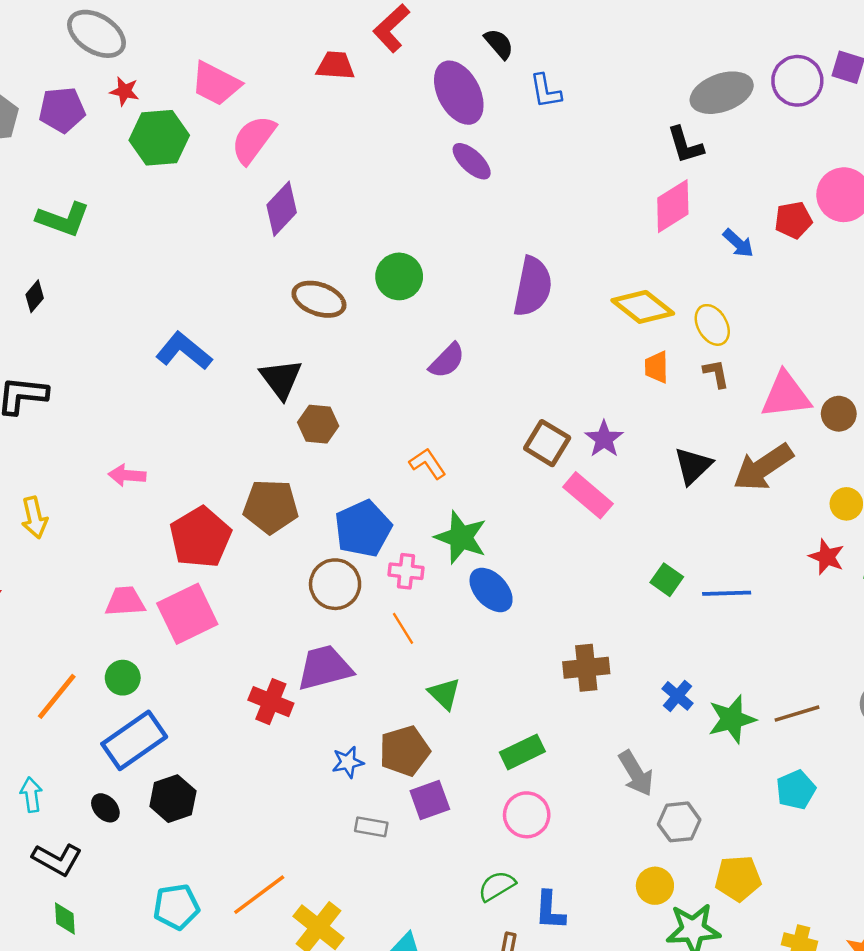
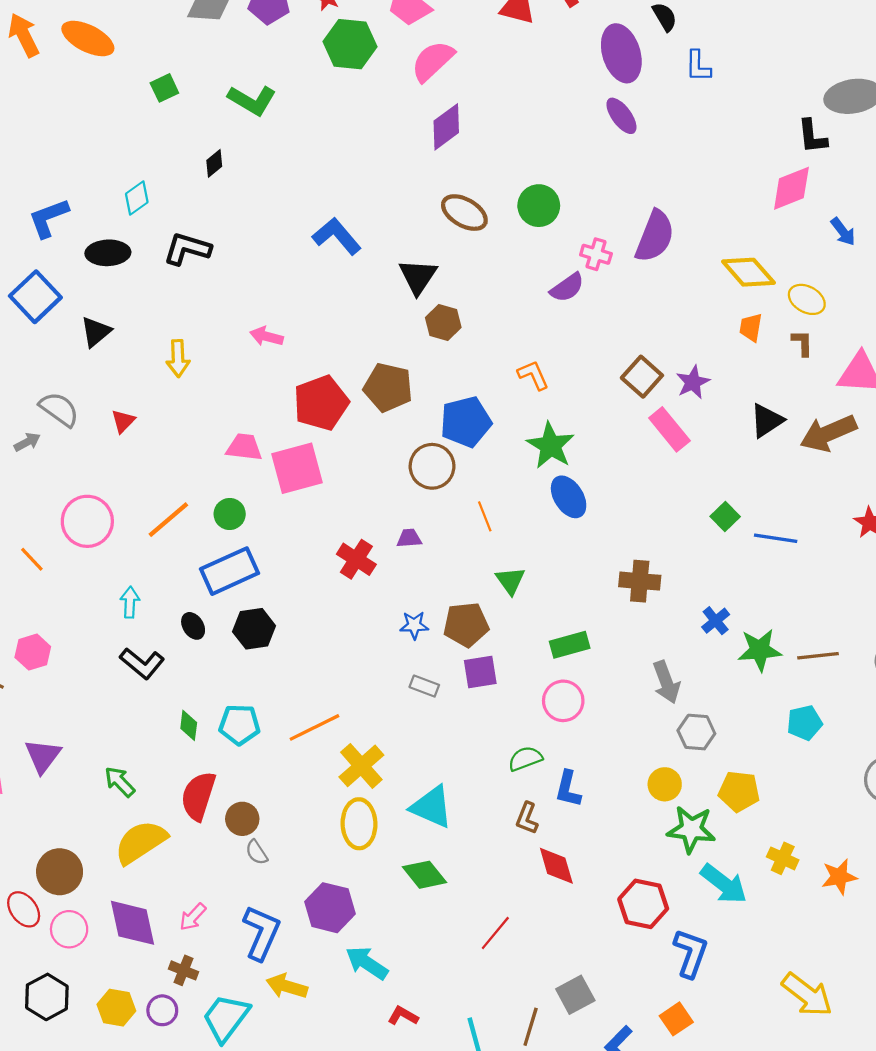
yellow ellipse: (712, 325) -> (807, 299), turned -42
pink cross: (406, 571) -> (596, 254), moved
purple trapezoid: (325, 668) -> (409, 538), size x0.5
green diamond: (65, 919) -> (189, 725), moved

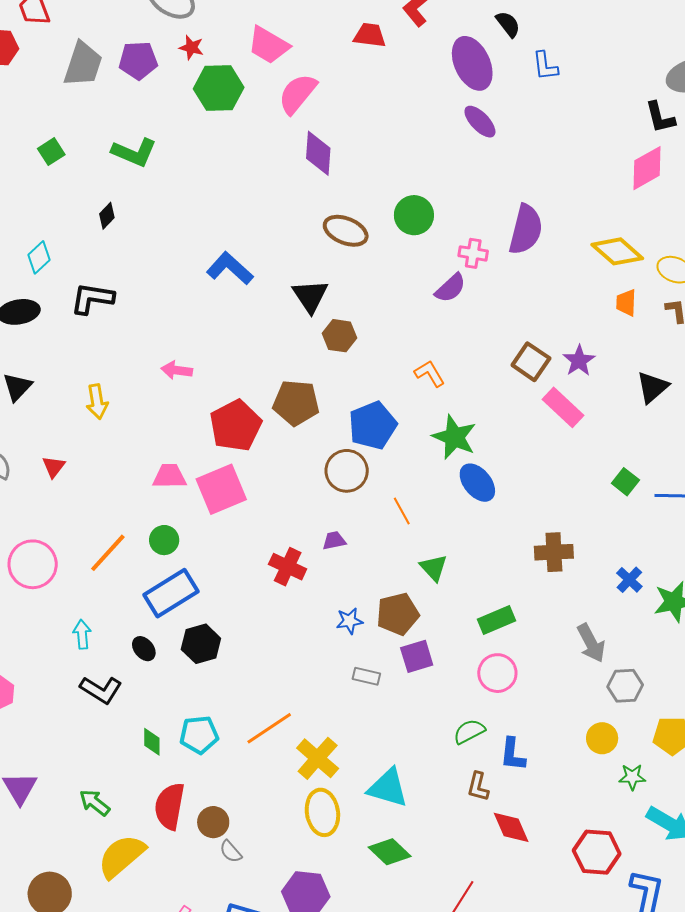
purple diamond: (446, 127) -> (318, 153), turned -42
green star: (691, 829) -> (632, 777), size x0.6

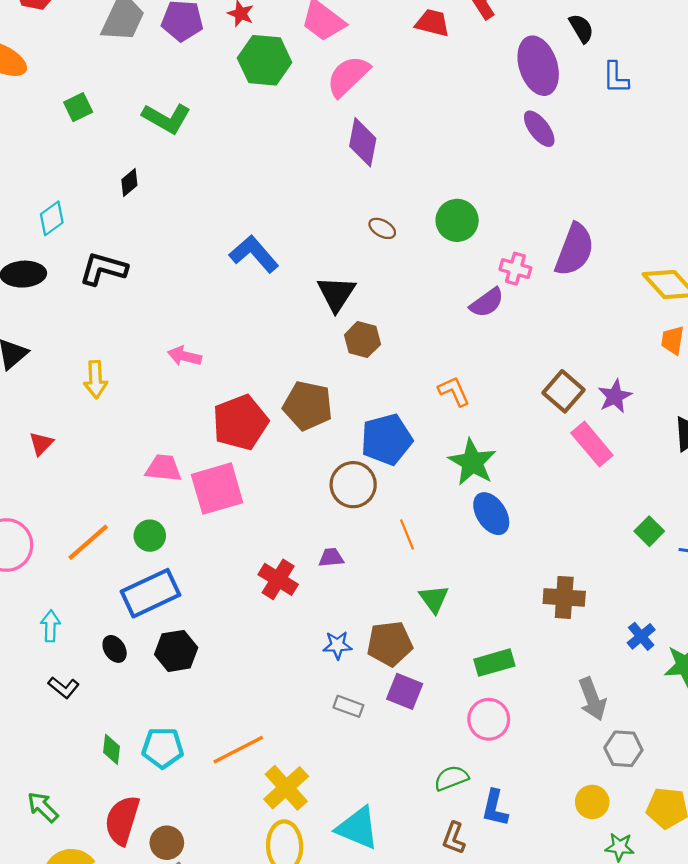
brown ellipse: (346, 231) -> (382, 228), size x0.6
purple square: (417, 656) -> (405, 691), turned 32
black L-shape: (101, 690) -> (64, 687), size x0.7

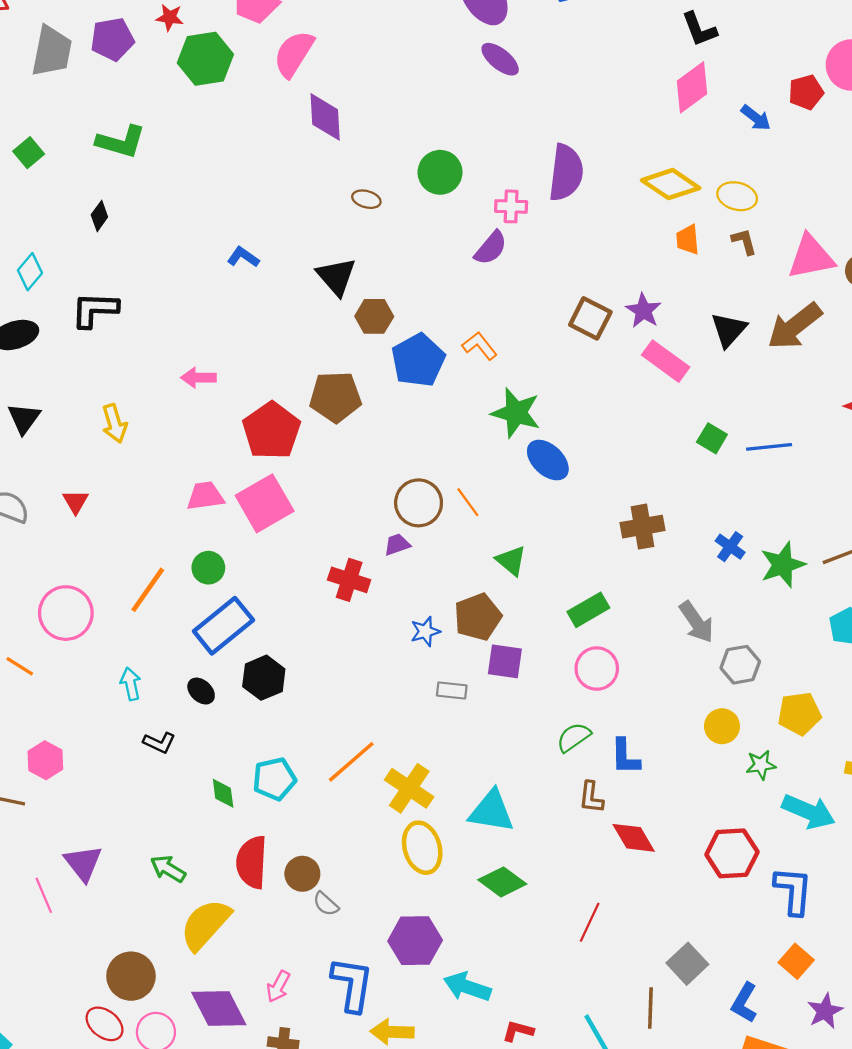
blue L-shape: (254, 254) -> (243, 257), size x0.6
blue pentagon: (387, 439) -> (418, 360), moved
pink rectangle: (592, 444) -> (666, 361), moved
brown circle: (353, 485) -> (419, 503), moved

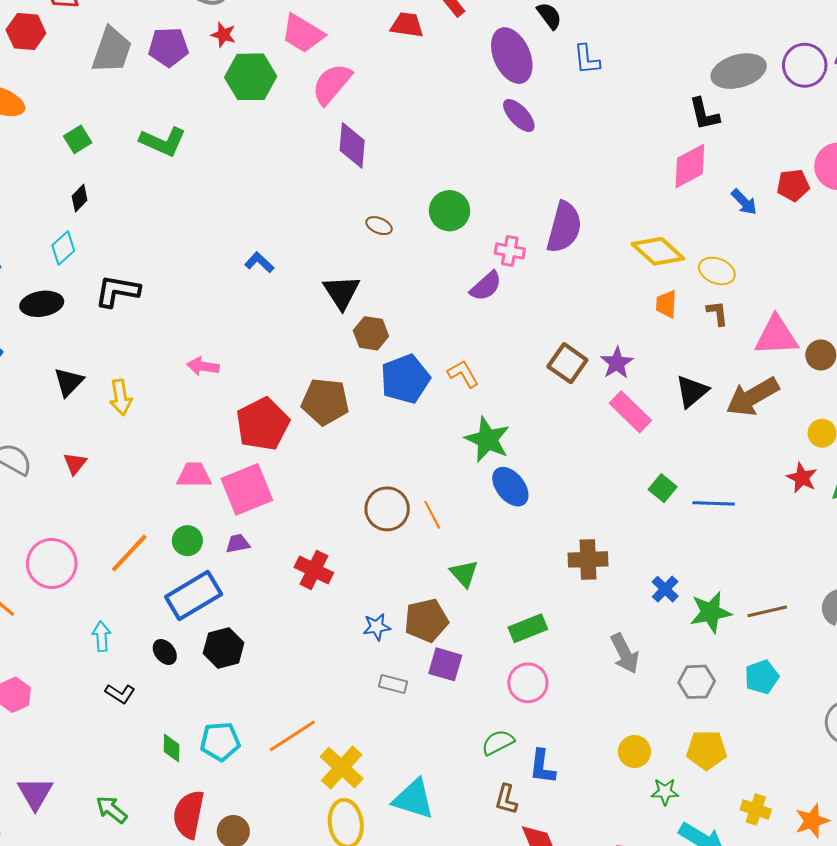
black diamond: (99, 216) -> (80, 198), moved
black triangle: (24, 418) -> (69, 382), moved
purple trapezoid: (397, 544) -> (238, 544), moved
gray hexagon: (740, 665) -> (697, 682), moved

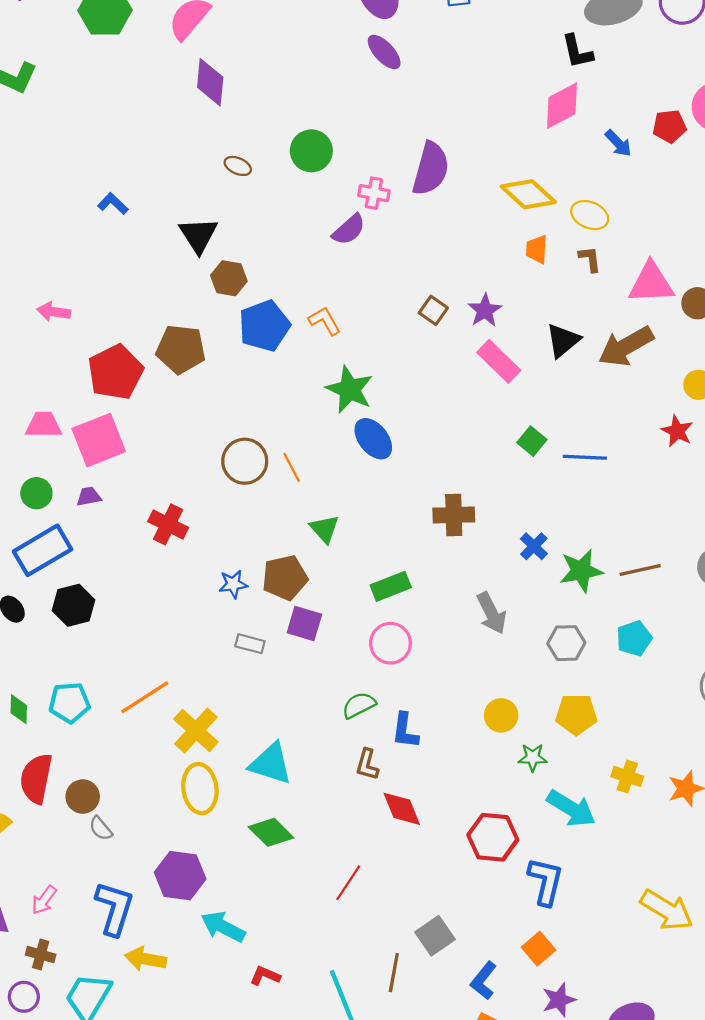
brown square: (567, 363) -> (433, 310), size x0.7

